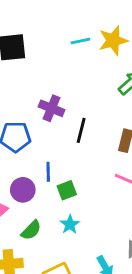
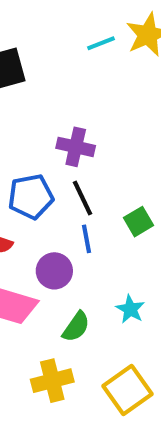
black line: (81, 130) -> (83, 198), moved, turned -30
green square: (67, 190) -> (139, 222), moved

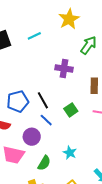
cyan line: (101, 43) -> (34, 36), moved
purple cross: (76, 147) -> (64, 68), moved
blue line: (86, 239) -> (46, 120), turned -32

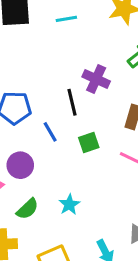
black line: (43, 100) -> (72, 102), moved
blue line: (46, 120) -> (50, 132), moved

